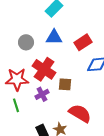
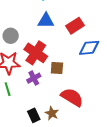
gray circle: (26, 42) -> (11, 36), moved

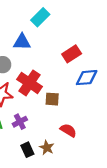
blue triangle: (46, 21) -> (22, 42), moved
purple cross: (34, 78) -> (20, 122), moved
red semicircle: (72, 97) -> (68, 130), size x0.7

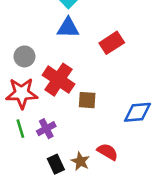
blue triangle: (22, 42) -> (68, 28), moved
blue diamond: (87, 78) -> (138, 112), moved
red semicircle: (68, 130) -> (108, 152), moved

